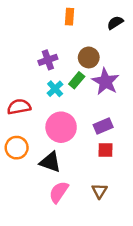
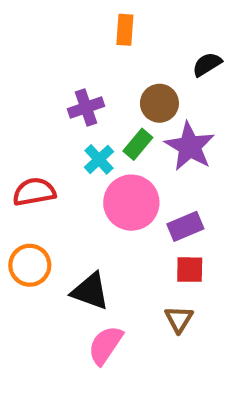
black semicircle: (115, 23) -> (207, 64), moved
pink circle: (61, 127) -> (131, 203), moved
brown triangle: (100, 191) -> (179, 319), moved

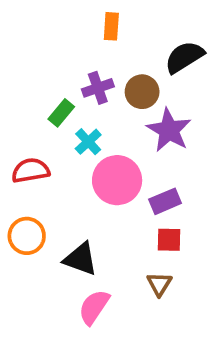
black semicircle: (207, 64) -> (184, 57), size x1.5
purple cross: (86, 108) -> (98, 88), moved
green rectangle: (138, 144) -> (61, 113), moved

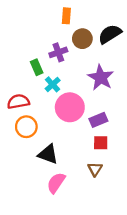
brown circle: (142, 92) -> (82, 39), moved
green rectangle: (61, 113) -> (37, 67), turned -63
orange circle: (27, 236) -> (26, 127), moved

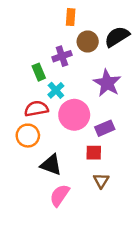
red semicircle: (18, 102) -> (36, 109), moved
red square: (101, 143) -> (94, 153), moved

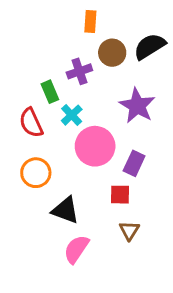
red semicircle: (36, 109) -> (31, 123), moved, turned -105
purple rectangle: (105, 128) -> (134, 163), turned -42

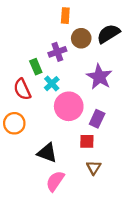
orange circle: (36, 173) -> (14, 123), moved

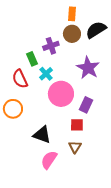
orange rectangle: (65, 16) -> (72, 14), moved
brown triangle: (94, 168) -> (75, 147), moved

